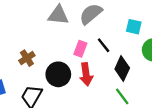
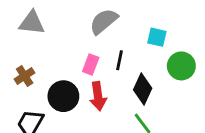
gray triangle: (58, 15) -> (32, 23), moved
black line: (104, 45) -> (120, 60), turned 49

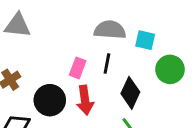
gray semicircle: (104, 21) -> (110, 30), moved, turned 44

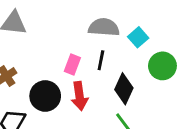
cyan square: (145, 40) -> (138, 37), turned 36

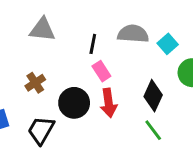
black line: (101, 60) -> (93, 44), moved
pink rectangle: (72, 64) -> (101, 71), turned -54

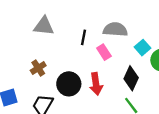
cyan square: (168, 44) -> (142, 48), moved
pink rectangle: (101, 71) -> (104, 52), moved

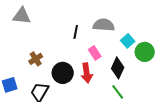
gray triangle: (44, 26) -> (22, 16), moved
pink rectangle: (104, 52) -> (95, 53), moved

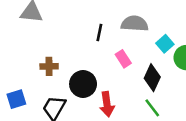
brown cross: (36, 59) -> (49, 66), turned 32
red arrow: (87, 73) -> (107, 104), moved

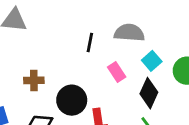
cyan square: (165, 44) -> (152, 61), moved

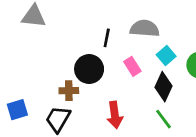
brown cross: (34, 80) -> (69, 91), moved
black circle: (72, 100) -> (89, 69), moved

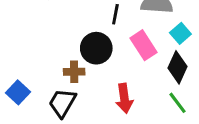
pink rectangle: (132, 66) -> (144, 45), size x1.4
blue square: (17, 110) -> (18, 92), turned -30

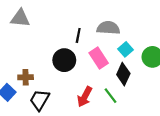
brown cross: (74, 72) -> (26, 77), moved
red arrow: (124, 98) -> (85, 97), turned 36
green line: (177, 103) -> (110, 96), moved

